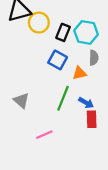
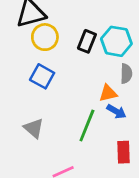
yellow circle: (39, 23) -> (45, 37), moved
blue square: (58, 60) -> (42, 76), moved
blue arrow: (86, 103) -> (116, 111), moved

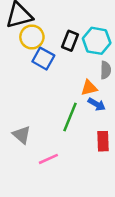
blue square: (42, 76) -> (43, 59), moved
gray triangle: (34, 128) -> (22, 135), moved

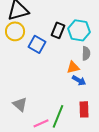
yellow circle: (32, 37) -> (15, 31), moved
green line: (70, 117) -> (58, 116), moved

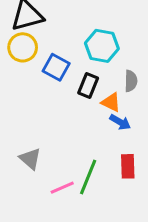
black rectangle: (58, 30) -> (88, 86), moved
cyan hexagon: (79, 30) -> (102, 46), moved
orange triangle: (73, 67) -> (111, 102), turned 40

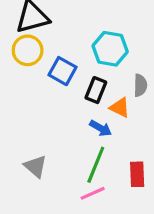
blue arrow: (120, 122) -> (101, 128), moved
green line: (88, 177) -> (96, 165), moved
pink line: (62, 188) -> (93, 193), moved

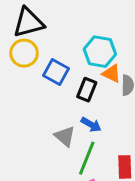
orange triangle: (120, 108) -> (112, 74), moved
gray triangle: (35, 166) -> (65, 136), moved

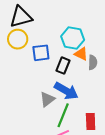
blue square: (56, 72) -> (41, 53), turned -36
blue arrow: (91, 125) -> (66, 91), size x1.6
gray triangle: (65, 136) -> (47, 99), turned 42

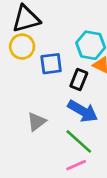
gray triangle: (47, 99) -> (37, 122), moved
green line: (63, 115) -> (79, 141), turned -70

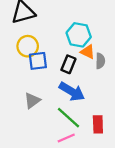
yellow circle: (22, 47) -> (28, 46), moved
blue square: (51, 64) -> (38, 61), moved

